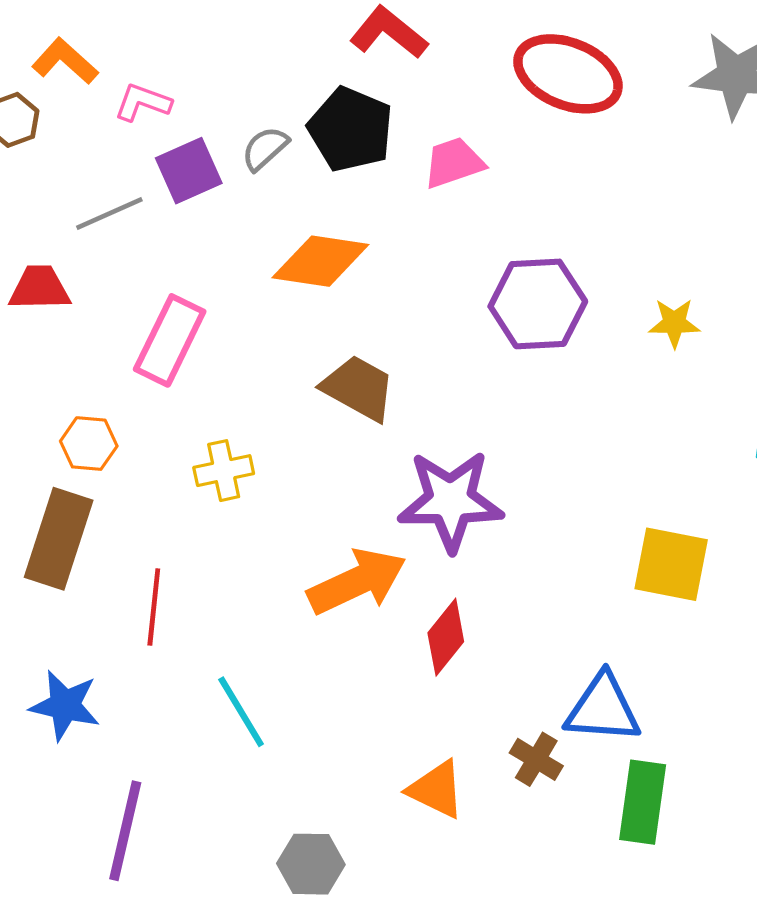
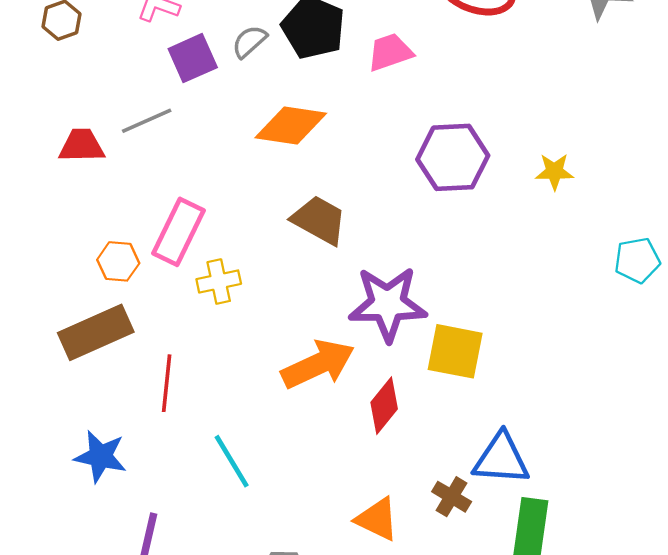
gray line: (109, 213) -> (147, 121), moved
pink rectangle: (170, 340) -> (178, 232), moved
brown rectangle: (59, 539) -> (96, 332), turned 48
yellow square: (671, 564) -> (455, 351), moved

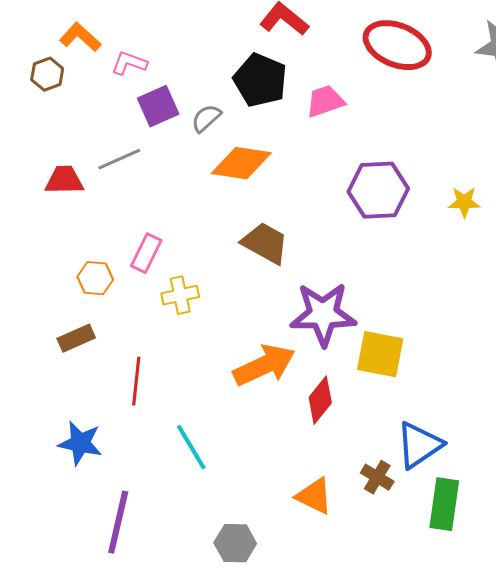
gray semicircle: (249, 42) -> (206, 118), moved
pink rectangle: (178, 232) -> (146, 253), size x0.7
brown rectangle: (96, 332) -> (76, 338), size x0.6
blue triangle: (501, 459) -> (419, 445), turned -38

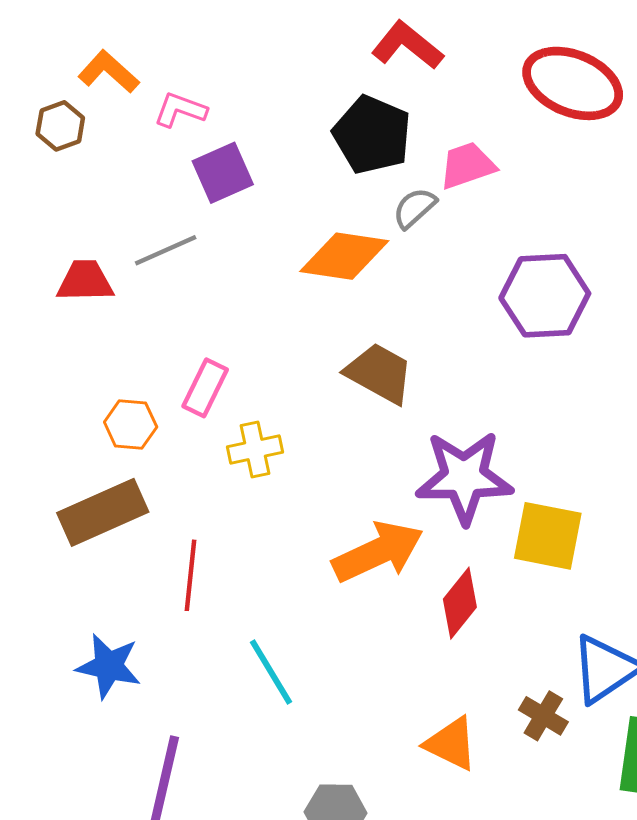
gray semicircle: (206, 118) -> (415, 208), moved
brown rectangle: (76, 338) -> (103, 512), size x1.6

